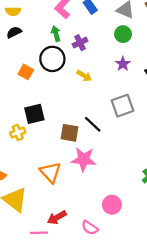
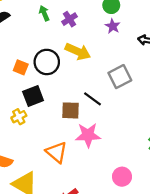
black circle: (52, 59) -> (47, 62), moved
purple star: (123, 64) -> (113, 26), moved
orange square: (26, 72) -> (21, 67), moved
yellow arrow: (84, 76) -> (78, 52), size x1.6

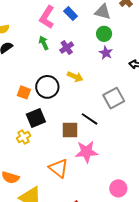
yellow arrow: (78, 52) -> (75, 77), size x0.7

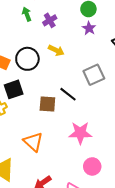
pink star: (86, 152) -> (80, 133), moved

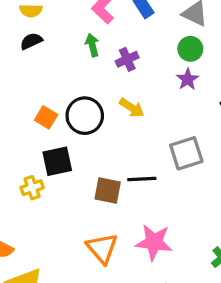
black line: (68, 94) -> (142, 179), turned -48
orange triangle: (33, 142) -> (102, 248), moved

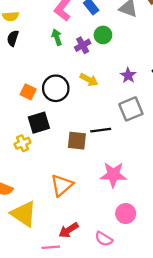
black semicircle: (31, 41) -> (13, 38), turned -42
green circle: (190, 49) -> (103, 35), moved
purple star: (188, 79) -> (128, 75), moved
orange triangle: (102, 248) -> (62, 185), moved, turned 35

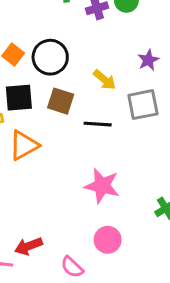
yellow arrow: (89, 80) -> (105, 80), moved
brown square: (77, 141) -> (61, 101), moved
orange triangle: (62, 185) -> (24, 145), moved

